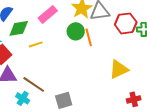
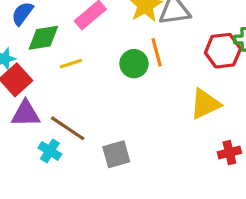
red hexagon: (126, 23) -> (223, 51), moved
green circle: (76, 31) -> (134, 64), moved

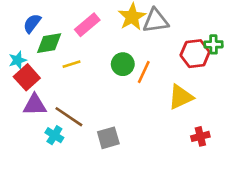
orange line: (157, 52) -> (144, 72), moved, turned 40

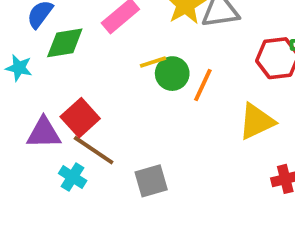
cyan star: (18, 60) -> (19, 68), turned 30
yellow line: (71, 64) -> (153, 62), moved
red square: (27, 77) -> (80, 118), moved

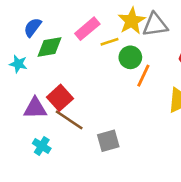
yellow line: (153, 62) -> (109, 42), moved
green circle: (172, 74) -> (130, 57), moved
cyan cross: (73, 177) -> (42, 146), moved

